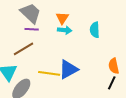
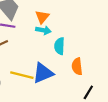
cyan semicircle: (95, 30) -> (59, 46), moved
orange semicircle: (114, 66) -> (77, 66), moved

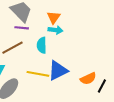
cyan semicircle: (59, 46) -> (42, 45), moved
orange semicircle: (77, 66) -> (88, 79), moved, turned -105

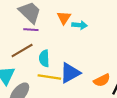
cyan arrow: (56, 30) -> (80, 25), moved
cyan semicircle: (42, 45) -> (44, 58), moved

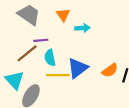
cyan arrow: (80, 25) -> (82, 28), moved
purple line: (31, 30) -> (41, 40), moved

